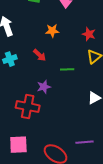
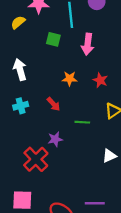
red star: (89, 34) -> (100, 80), moved
red cross: (28, 107) -> (36, 159), turned 30

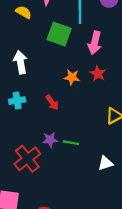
yellow semicircle: (18, 22) -> (24, 12), turned 64
green square: (53, 39) -> (59, 34), size x1.5
red star: (100, 80) -> (98, 74), moved
green line: (82, 122) -> (71, 143), moved

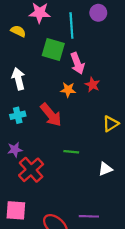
pink arrow: (95, 43) -> (77, 63), moved, turned -30
red arrow: (52, 102) -> (51, 115), size x1.6
purple star: (50, 140) -> (15, 150), moved

